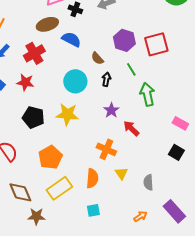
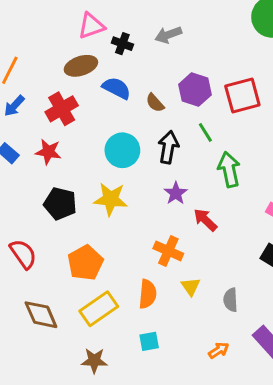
brown semicircle: (97, 58) -> (155, 103), moved
black arrow: (106, 79) -> (168, 147), size x1.5
brown star: (36, 216) -> (94, 361), moved

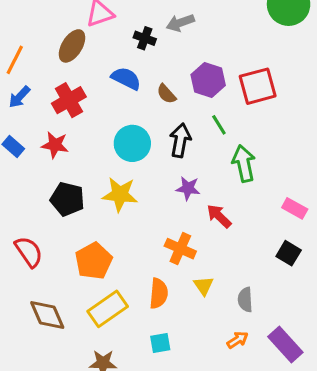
black cross: (122, 44) -> (145, 38), moved
brown ellipse: (81, 66) -> (72, 46), moved, turned -40
purple star: (176, 193) -> (188, 188), turned -30
orange arrow: (219, 350) -> (238, 340), moved

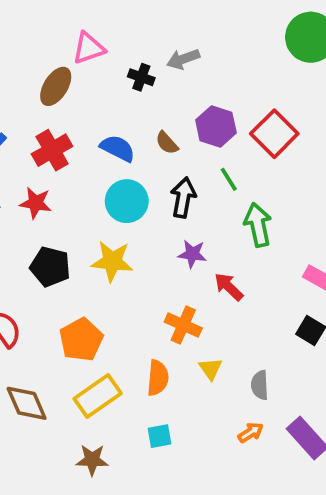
blue semicircle: (126, 78) -> (118, 148), moved
red square: (258, 86) -> (274, 134), turned -30

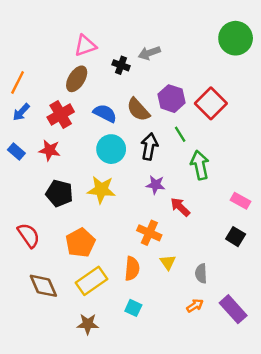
brown ellipse: (56, 86) -> (77, 79), moved
brown semicircle: (167, 143) -> (138, 110), size x1.5
cyan square: (160, 436) -> (133, 308), turned 35

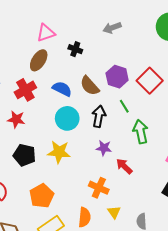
gray arrow: (149, 53) -> (112, 28), moved

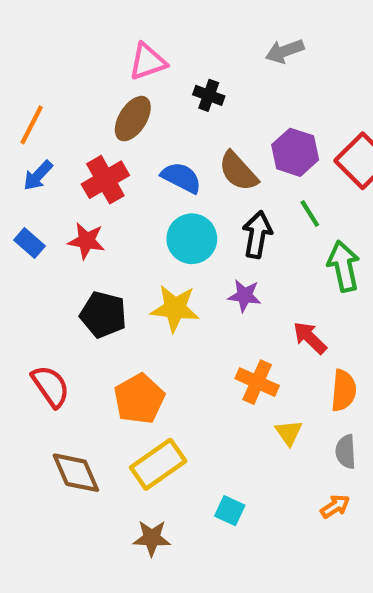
purple star: (104, 148) -> (245, 296), moved
orange semicircle: (85, 217) -> (344, 390), moved

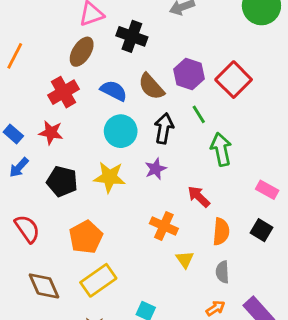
black cross: (209, 95) -> (132, 36), size x1.5
blue arrow: (38, 175) -> (19, 167), moved
purple star: (245, 296) -> (156, 169), turned -30

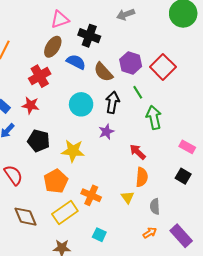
blue semicircle: (114, 91) -> (76, 62), moved
yellow star: (110, 177) -> (73, 151), moved
orange cross: (164, 226) -> (91, 195), moved
orange semicircle: (221, 232) -> (142, 177), moved

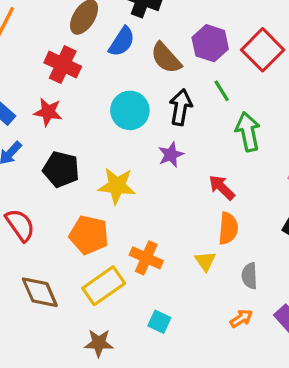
blue semicircle: (76, 62) -> (122, 42), turned 96
red cross: (40, 76) -> (63, 65), turned -35
orange pentagon: (56, 181) -> (89, 235), turned -30

